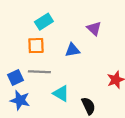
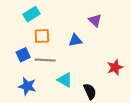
cyan rectangle: (44, 22) -> (31, 14), moved
blue square: (15, 77) -> (23, 55), moved

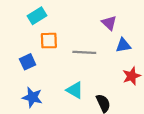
blue triangle: (75, 40) -> (123, 45), moved
gray line: (45, 60) -> (84, 52), moved

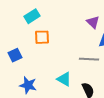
gray line: (84, 52) -> (89, 59), moved
blue square: (28, 62) -> (15, 55), moved

